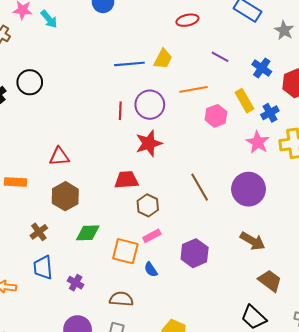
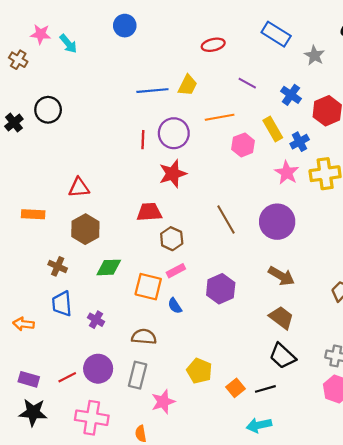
brown cross: (39, 232) -> (58, 266), turned -30
brown trapezoid: (270, 281) -> (281, 318), moved

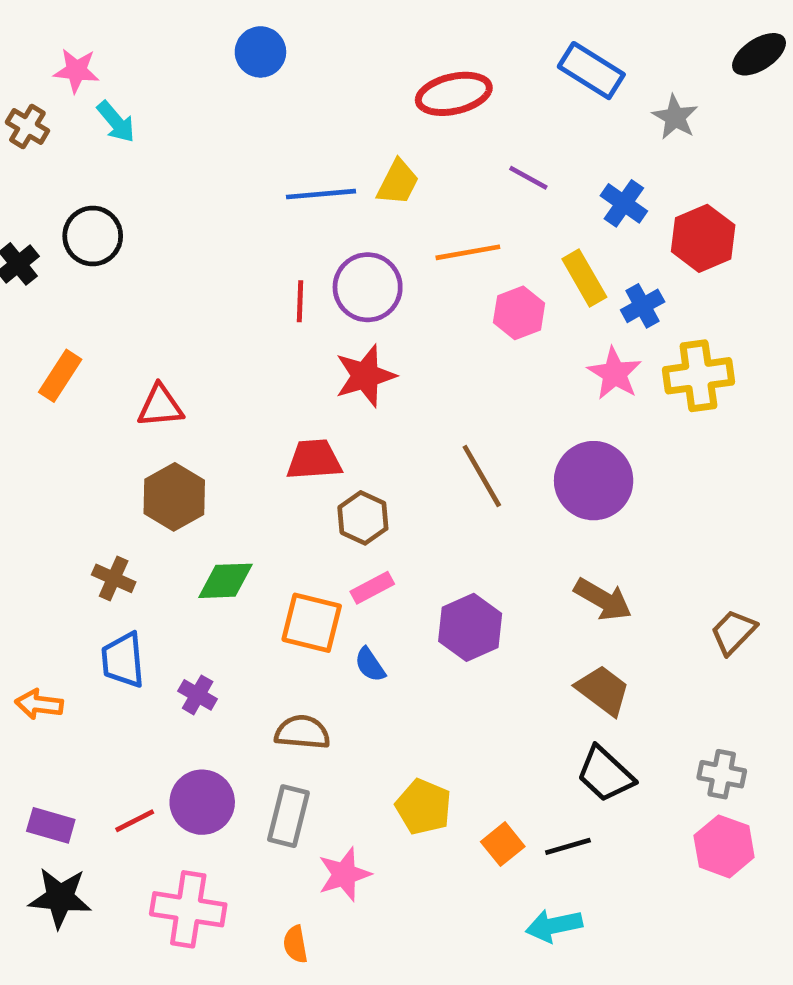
cyan arrow: (68, 44) -> (116, 122), moved
red ellipse: (213, 45) -> (454, 94), size x1.4
orange rectangle: (33, 214) -> (60, 376), moved, turned -60

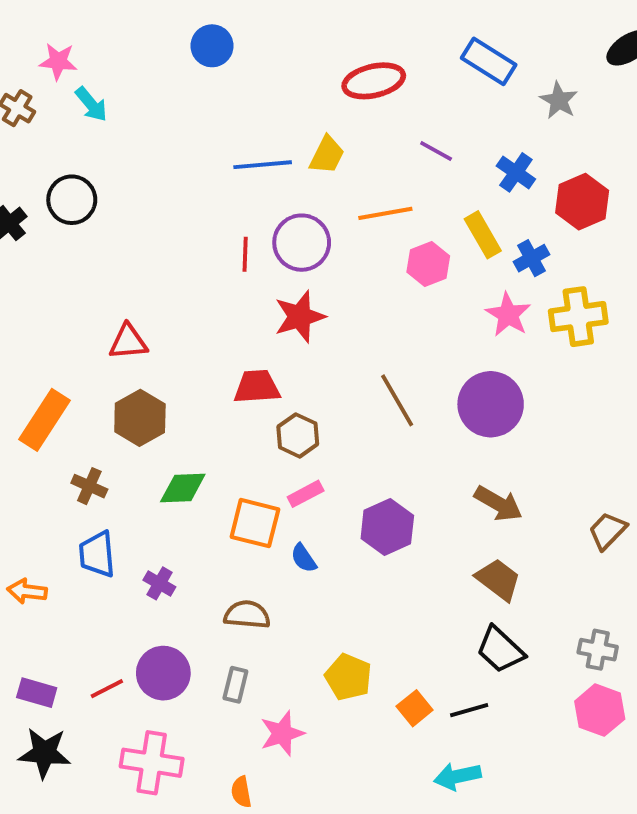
orange rectangle: (60, 376) -> (44, 420), moved, size x1.4
gray rectangle: (288, 816) -> (235, 685), size x0.7

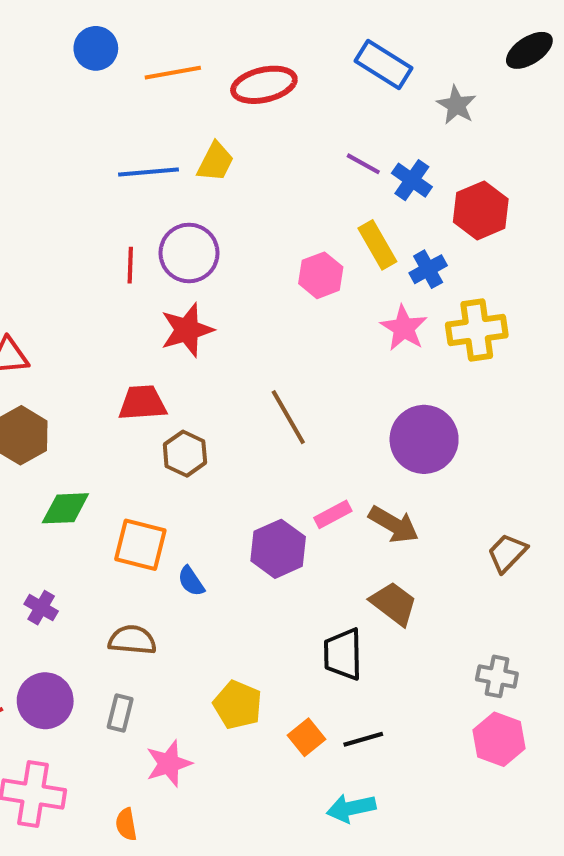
purple line: (436, 151) -> (363, 164), moved
orange line: (385, 213) -> (173, 73), moved
purple circle: (491, 404) -> (424, 439), moved
pink rectangle: (306, 494) -> (333, 514), moved
black trapezoid: (500, 650) -> (343, 654), moved, turned 46

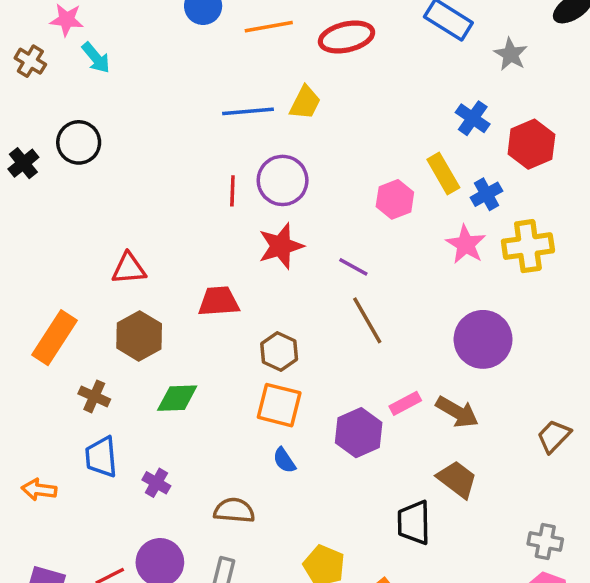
purple line: (363, 164) -> (353, 267), moved
red trapezoid: (142, 403) -> (219, 301), moved
orange square: (140, 545) -> (279, 405), moved

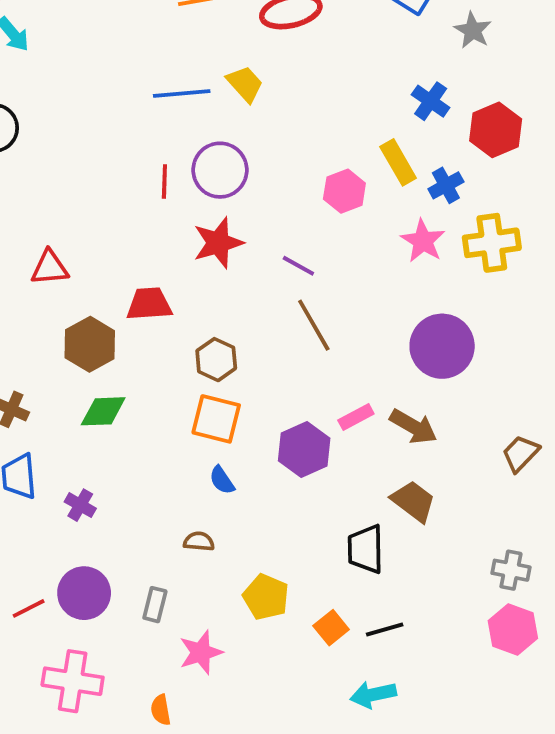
yellow trapezoid: (305, 103) -> (245, 84), turned -69
brown hexagon: (139, 336) -> (90, 344), moved
brown semicircle: (234, 510) -> (199, 541), moved, size x0.7

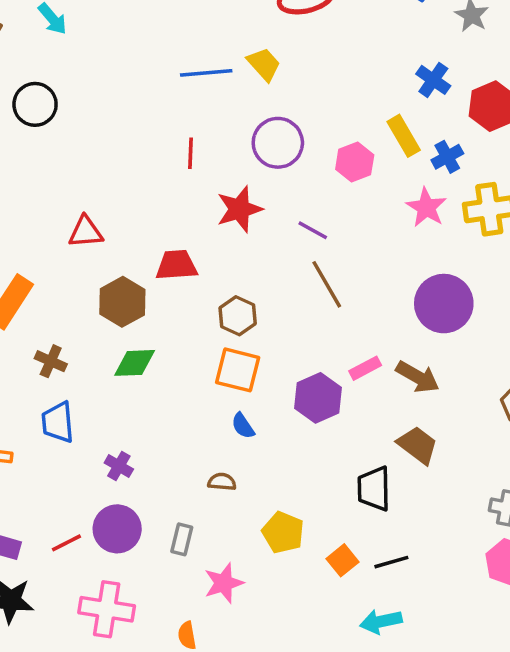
purple circle: (220, 170) -> (278, 143), moved
purple cross: (80, 505) -> (119, 466), moved

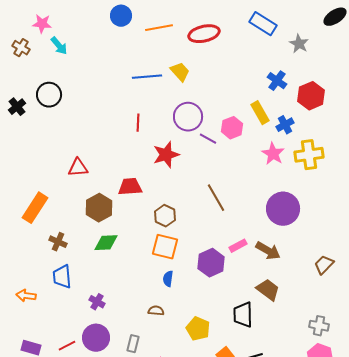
purple line: (313, 230) -> (208, 139), moved
blue semicircle: (243, 426) -> (168, 279), turned 42
yellow pentagon: (283, 532) -> (198, 329), moved

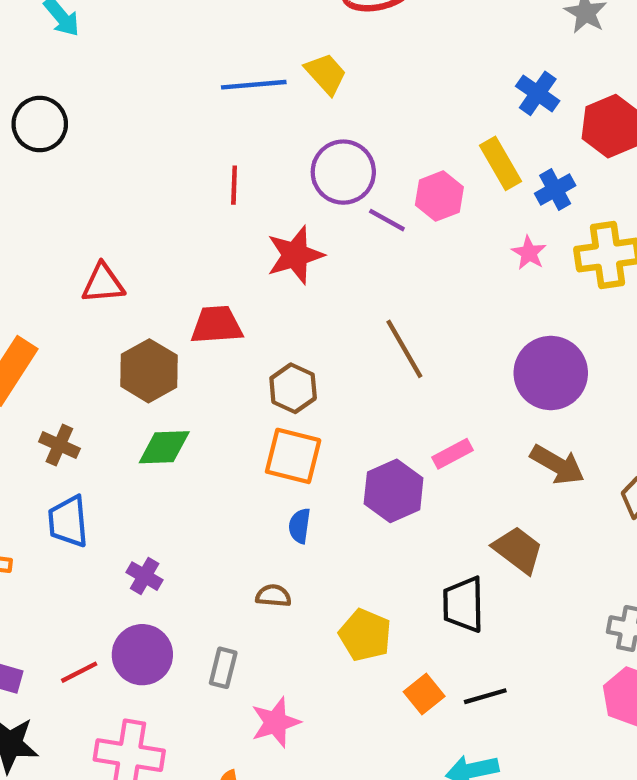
pink star: (273, 154) -> (529, 253), size x0.7
brown arrow: (268, 251) -> (557, 465), moved

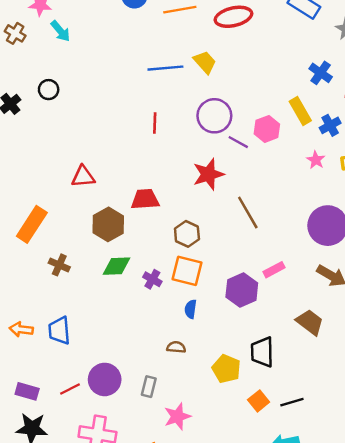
black circle: (40, 124) -> (49, 90), size x0.7
red star: (295, 255) -> (208, 174), moved
blue trapezoid: (68, 521) -> (59, 331), moved
purple cross: (145, 576) -> (152, 279), moved
black trapezoid: (463, 604) -> (262, 352), moved

